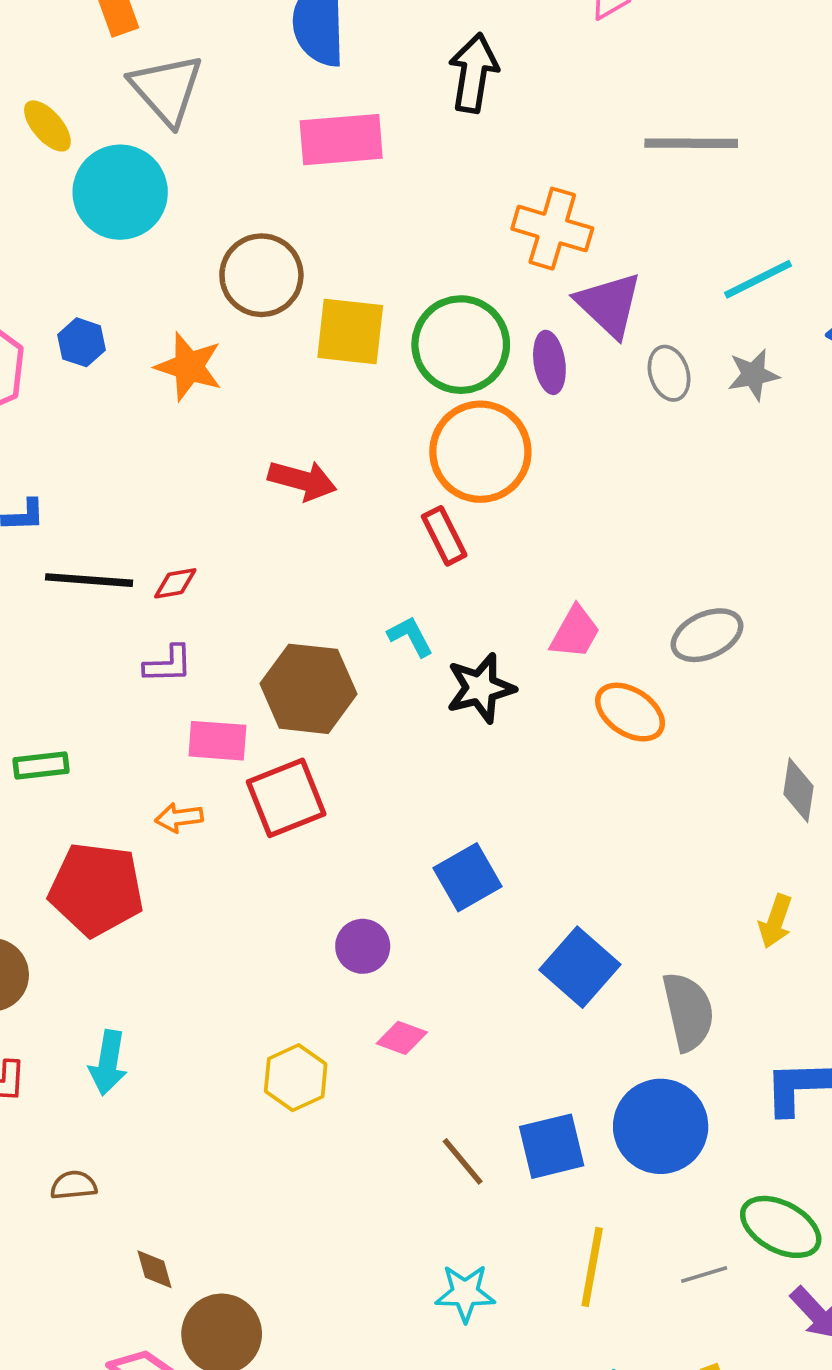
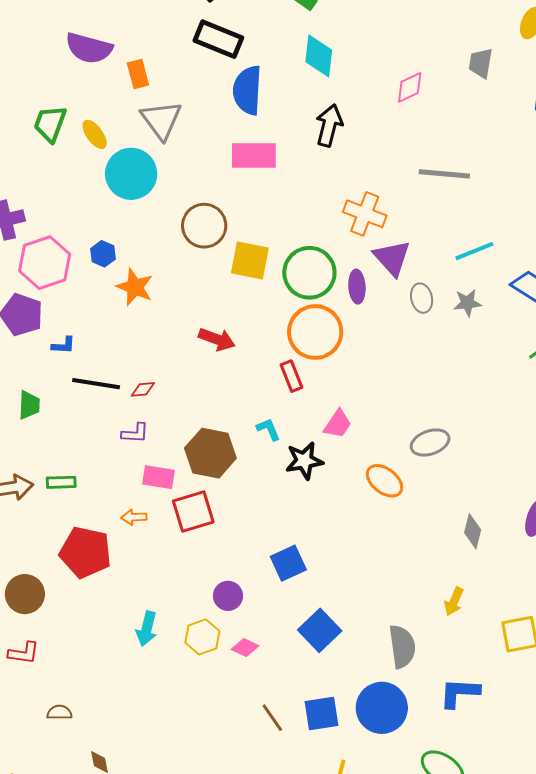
orange star: (189, 367) -> (135, 287), moved
pink trapezoid: (575, 632) -> (338, 424), moved
blue square: (580, 967) -> (320, 630), moved
cyan arrow: (108, 1063) -> (147, 629), moved
yellow hexagon: (296, 1078) -> (202, 637), moved

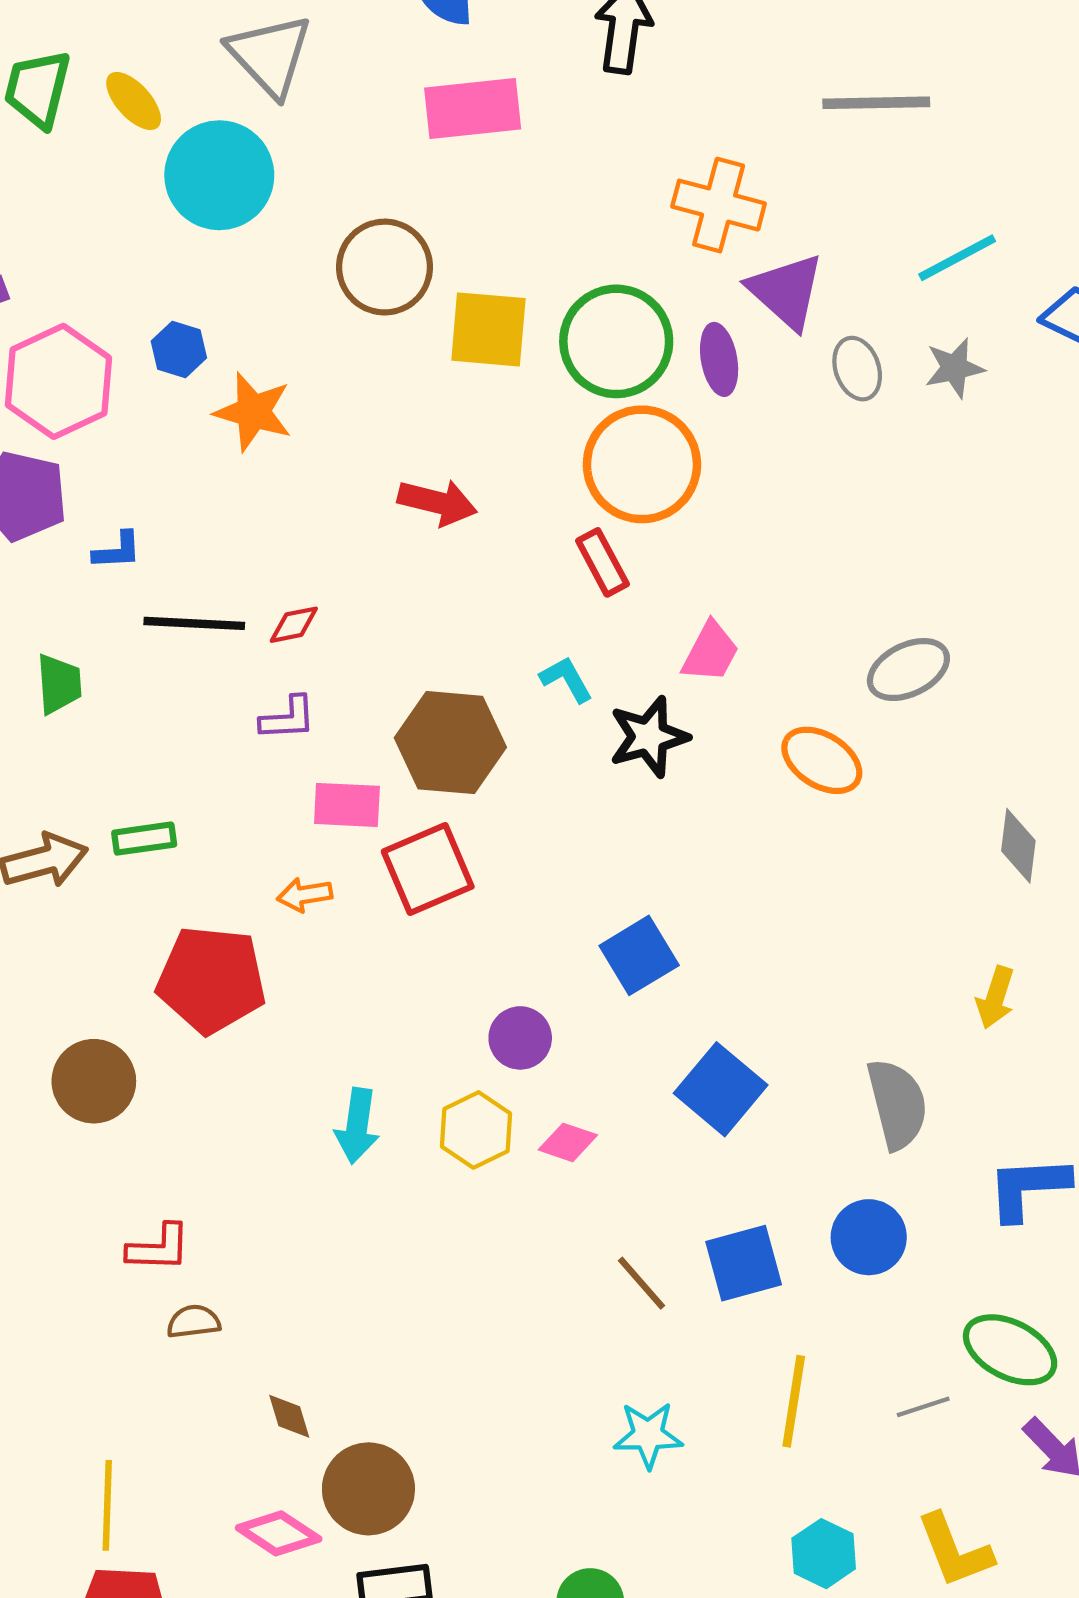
red L-shape: (24, 653) -> (159, 1248), moved
blue circle: (382, 708) -> (869, 1237), size x0.7

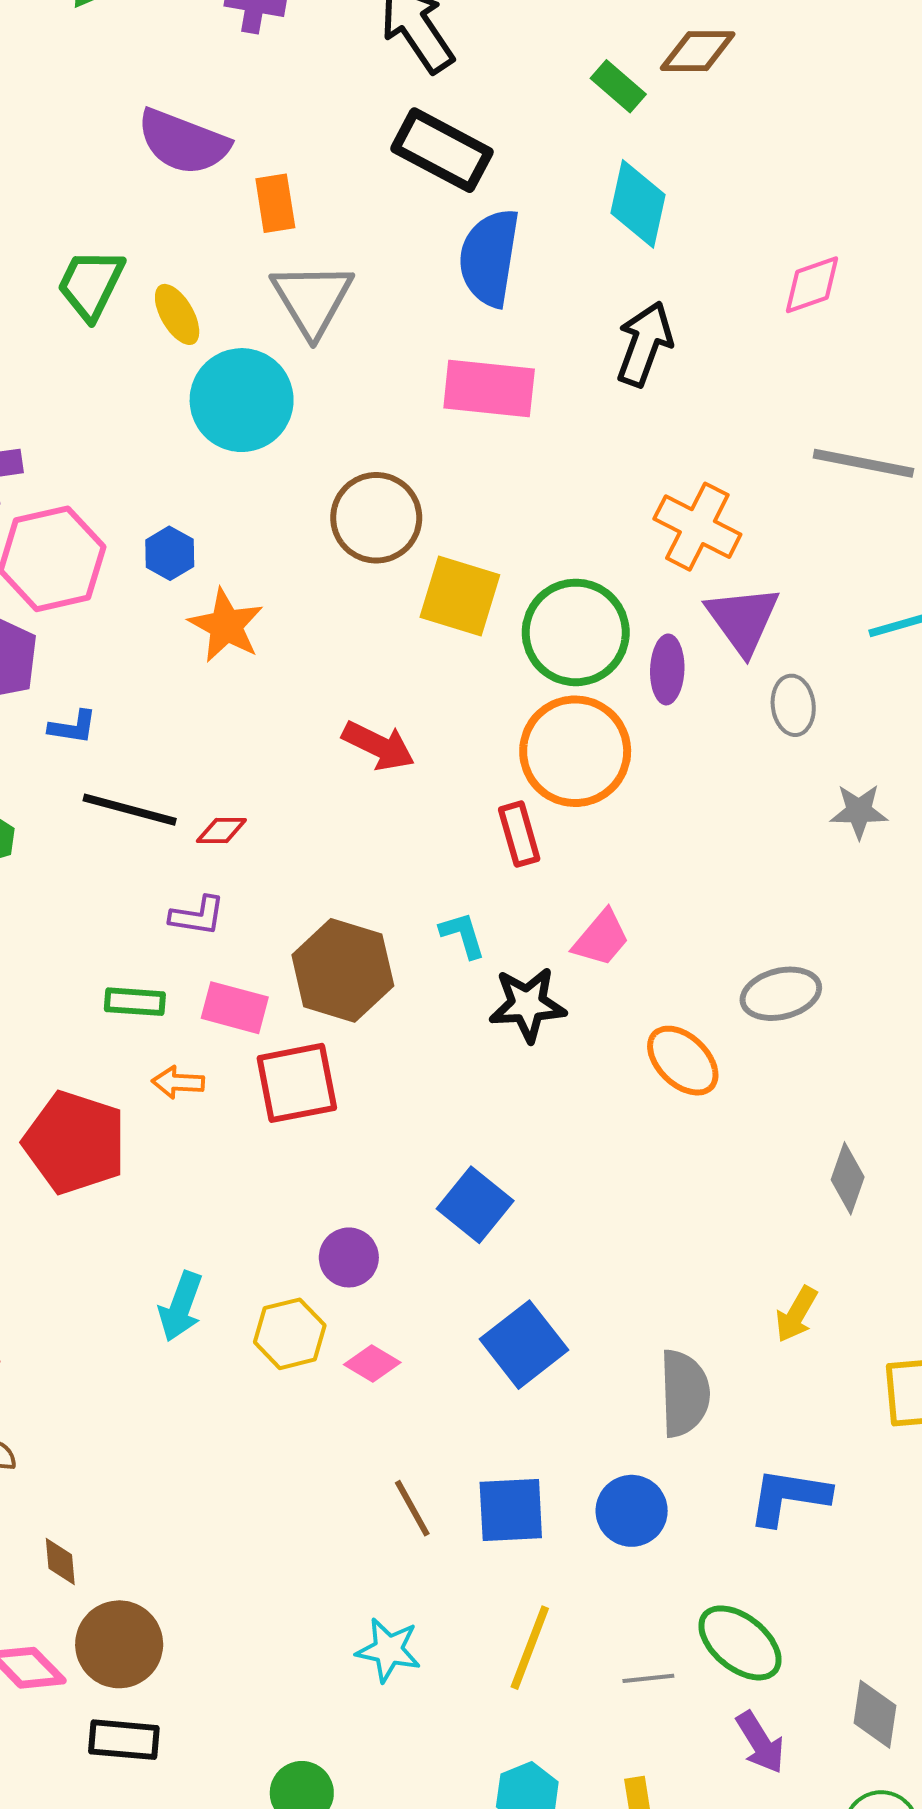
gray star: (954, 368) -> (859, 811), moved
green rectangle: (144, 839) -> (135, 1002), moved
blue square: (639, 955) -> (475, 1205), turned -32

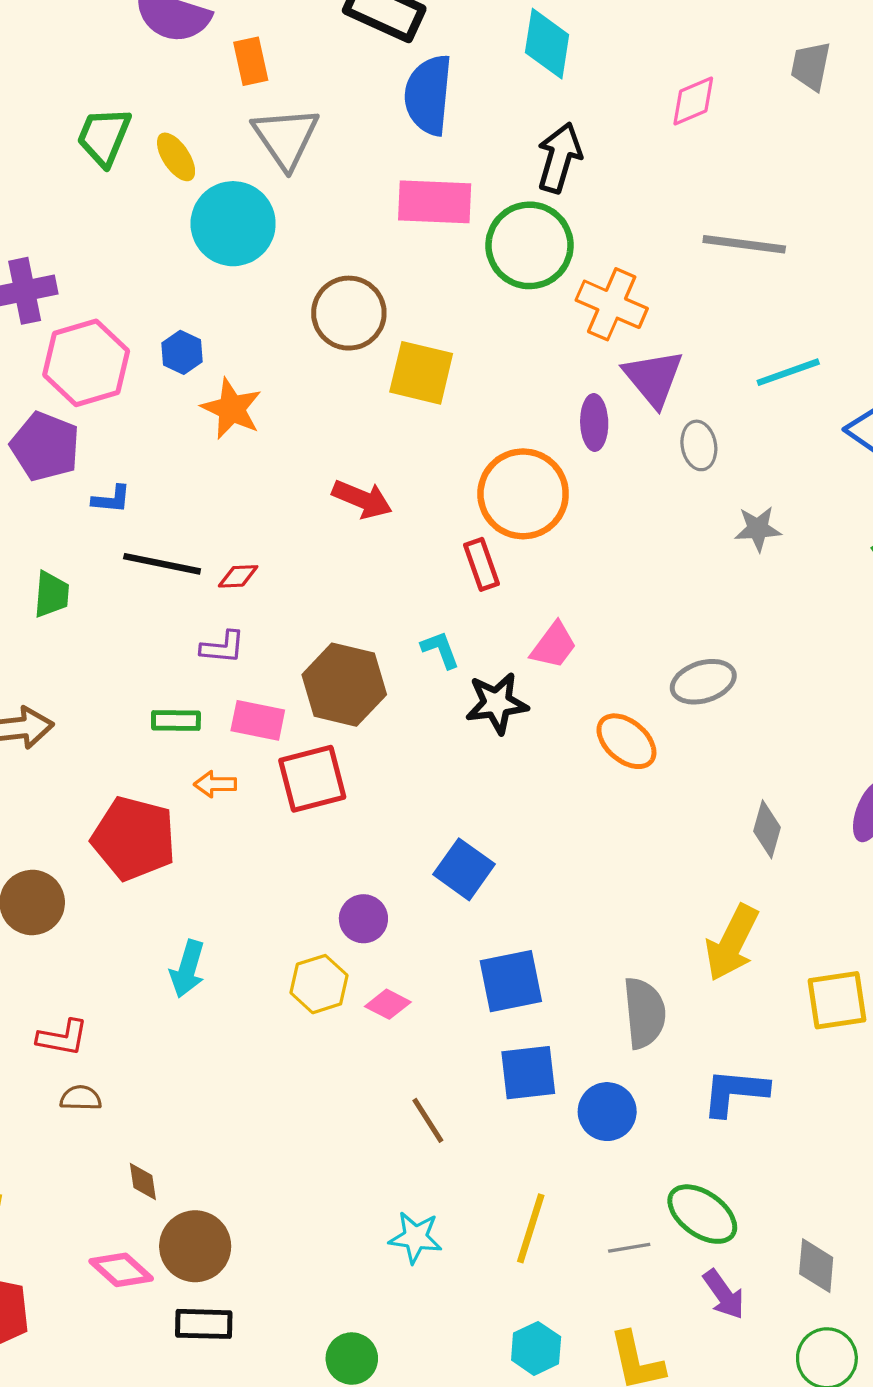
green circle: (576, 632) -> (529, 245), moved
cyan arrow: (181, 1306) -> (188, 969), moved
yellow arrow: (796, 1314) -> (732, 943), size x1.6
blue square: (524, 1345) -> (511, 981), turned 30
blue square: (511, 1510) -> (528, 1073), moved

